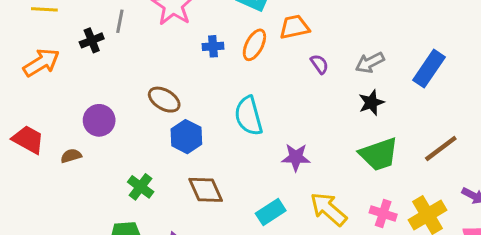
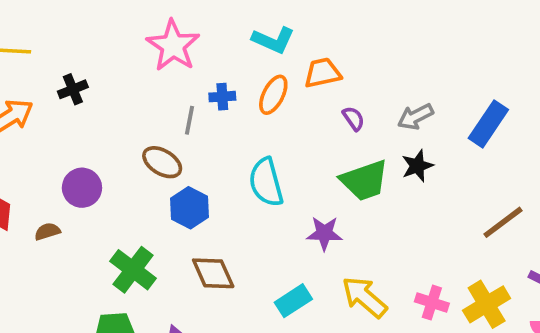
gray line: (120, 21) -> (190, 120), moved
green trapezoid: (379, 154) -> (364, 180), moved
green cross: (141, 187) -> (133, 270), size x1.4

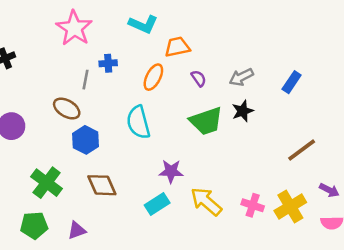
orange ellipse: (273, 95) -> (153, 77), moved
blue rectangle: (488, 124) -> (292, 82), size x0.7
purple star: (324, 233) -> (171, 171), moved

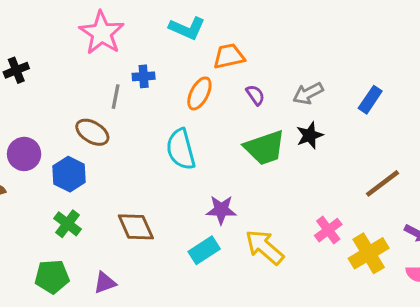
blue hexagon: (86, 140) -> (69, 174), moved
green cross: (47, 183) -> (68, 224), size x0.7
pink cross: (253, 205) -> (328, 230), moved, turned 35

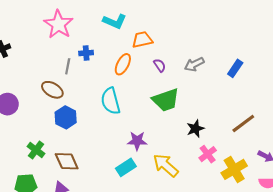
black star: (310, 135) -> (195, 129), moved
blue hexagon: (69, 174) -> (66, 117), moved
brown diamond: (136, 227) -> (67, 161), moved

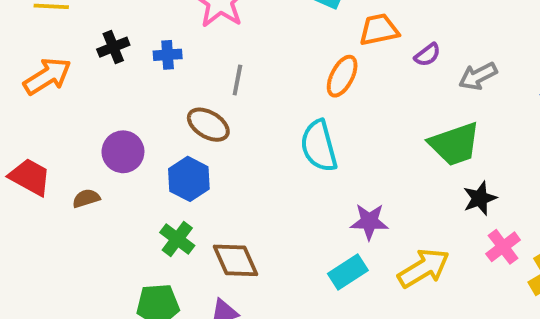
blue cross: (86, 53) -> (168, 55), moved
purple semicircle: (160, 65) -> (427, 55), moved, turned 88
green trapezoid: (166, 100) -> (455, 144), moved
blue hexagon: (66, 117) -> (189, 179), moved
yellow arrow: (166, 165) -> (424, 268), turned 108

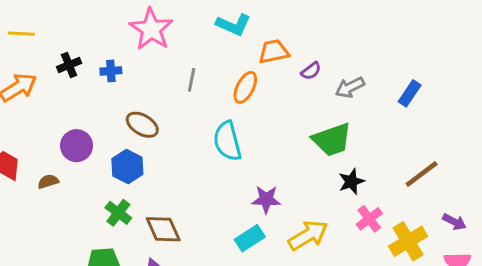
gray line: (237, 80) -> (192, 80), moved

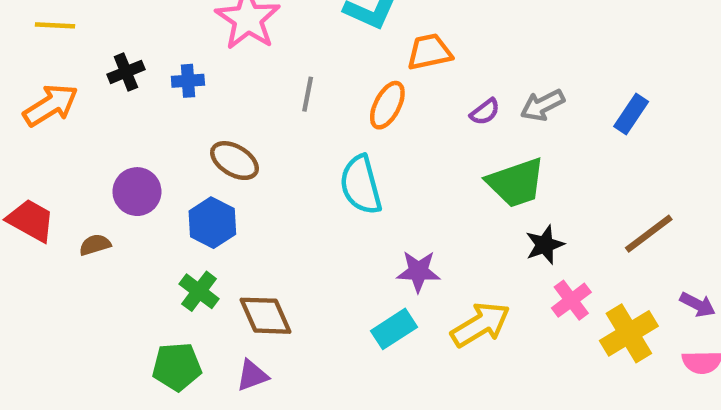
purple semicircle: (311, 71) -> (485, 112), moved

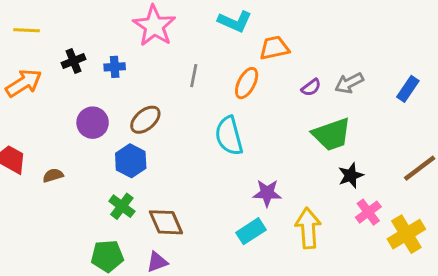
brown ellipse: (234, 161) -> (145, 120), turned -72
purple circle: (137, 192) -> (93, 123), moved
yellow arrow: (480, 325) -> (308, 228), turned -63

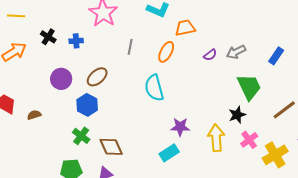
black cross: (74, 61) -> (48, 37), turned -35
green trapezoid: (332, 134) -> (249, 87), moved, turned -96
yellow arrow: (308, 228) -> (216, 138), moved

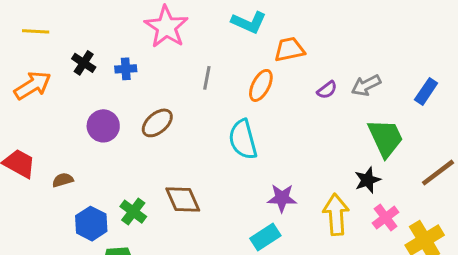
blue hexagon: (87, 105) -> (91, 224), moved
brown diamond: (111, 147) -> (183, 200), moved

